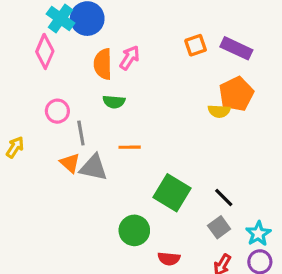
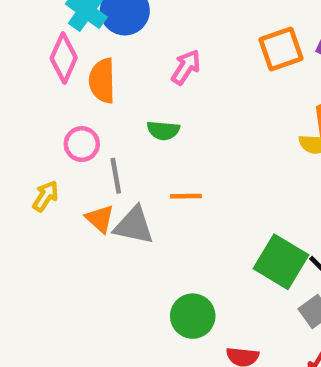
orange square: (196, 45) -> (281, 49), size x1.4
orange semicircle: (103, 64) -> (102, 81), moved
yellow arrow: (15, 147) -> (46, 196), moved
green square: (172, 193) -> (281, 262), moved

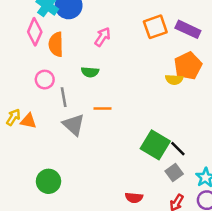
yellow arrow: (46, 196) -> (13, 117), moved
orange triangle: (100, 219) -> (28, 121), moved, turned -30
gray triangle: (134, 226) -> (74, 125), turned 30
green circle: (193, 316) -> (48, 181), moved

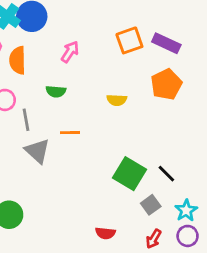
yellow semicircle: (174, 80) -> (117, 100), moved
black line: (178, 149) -> (166, 174), moved

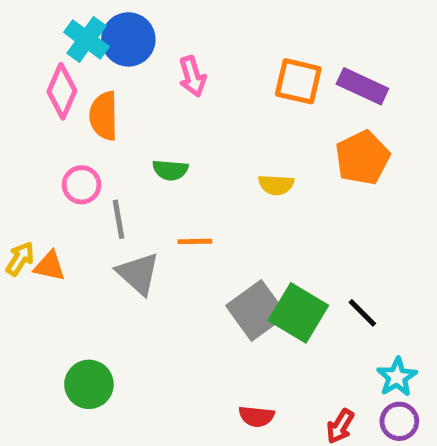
orange square: (129, 40) -> (298, 81), turned 32
pink arrow: (70, 52) -> (192, 76), moved, turned 130
gray square: (151, 205) -> (256, 310), moved, size x1.6

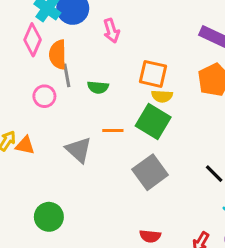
orange square: (298, 81) -> (153, 74), moved
gray line: (118, 219) -> (67, 75), moved
green square: (298, 313) -> (153, 122), moved

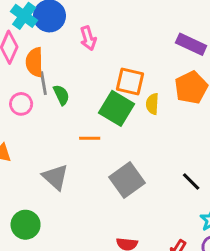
green semicircle: (98, 87) -> (61, 95), moved, turned -120
yellow semicircle: (162, 96) -> (152, 104), moved, turned 90
green square: (153, 122) -> (117, 108), moved
gray triangle: (79, 150) -> (55, 177), moved

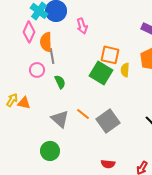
green semicircle: (61, 95) -> (60, 82), moved
orange line: (90, 138) -> (83, 114), moved, turned 40
green circle: (26, 225) -> (50, 151), moved

